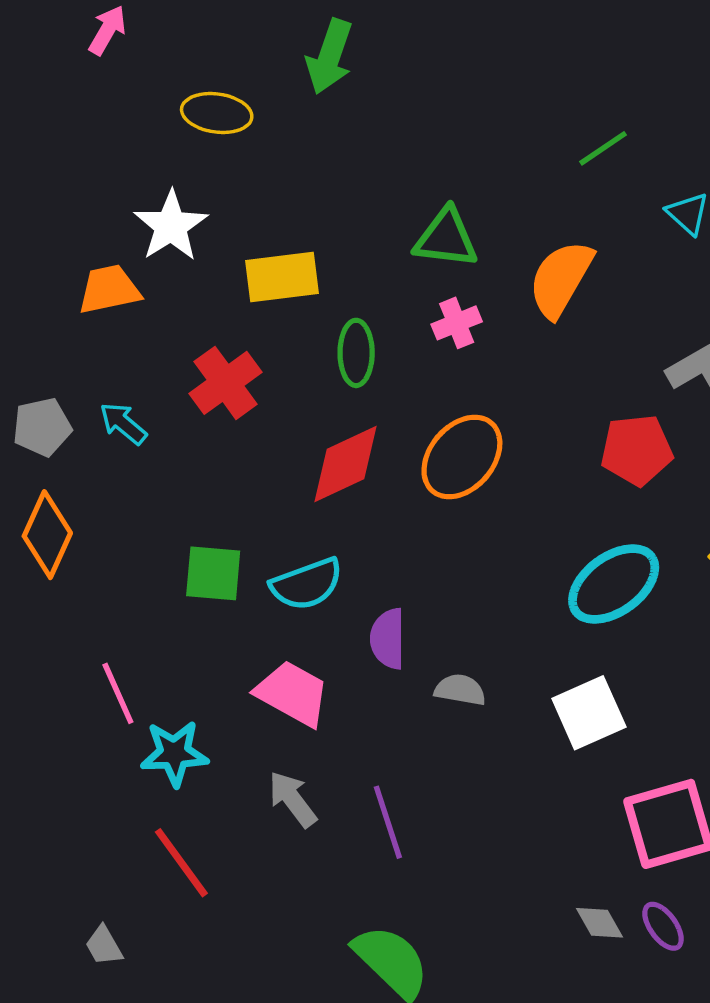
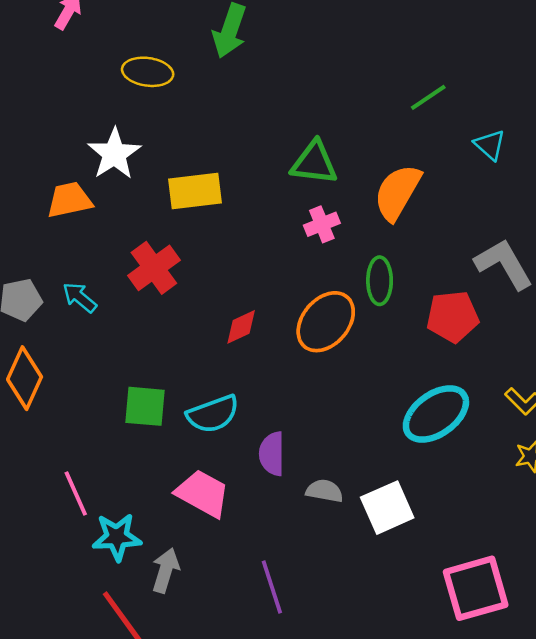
green ellipse: (356, 353) -> (380, 281), moved
red diamond: (345, 464) -> (241, 327), size x0.6
white square: (589, 713) -> (387, 508), moved
gray arrow: (293, 799) -> (166, 570), moved, turned 54

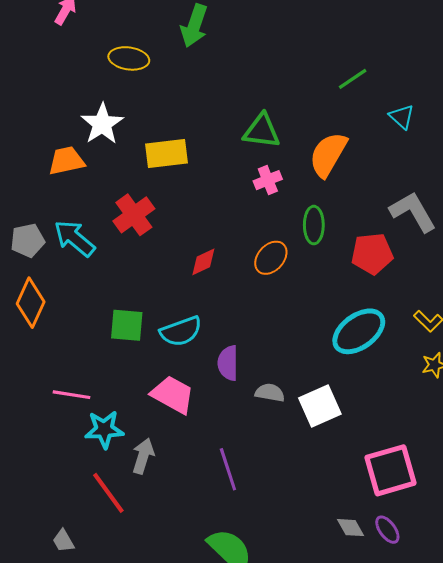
cyan arrow: (80, 297) -> (75, 238), size x1.5
orange ellipse: (326, 322) -> (271, 258), size x0.7
pink line: (76, 493) -> (72, 395), turned -57

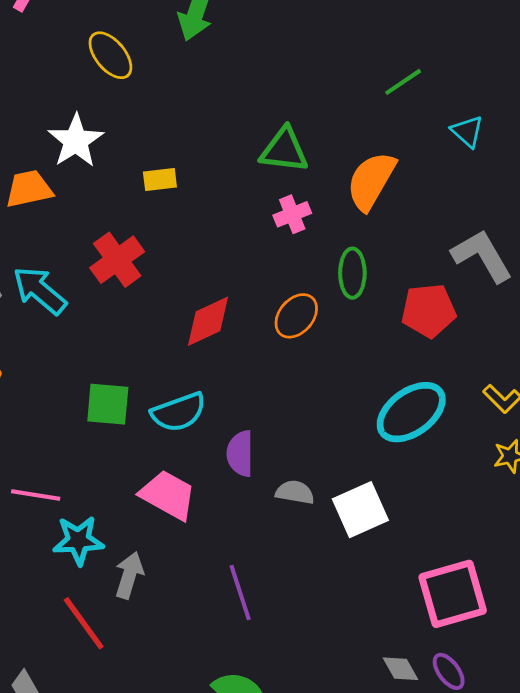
yellow ellipse: (129, 58) -> (110, 55), turned 42
yellow rectangle: (167, 153) -> (160, 180), size x0.6
red diamond: (203, 262) -> (208, 321), size x1.4

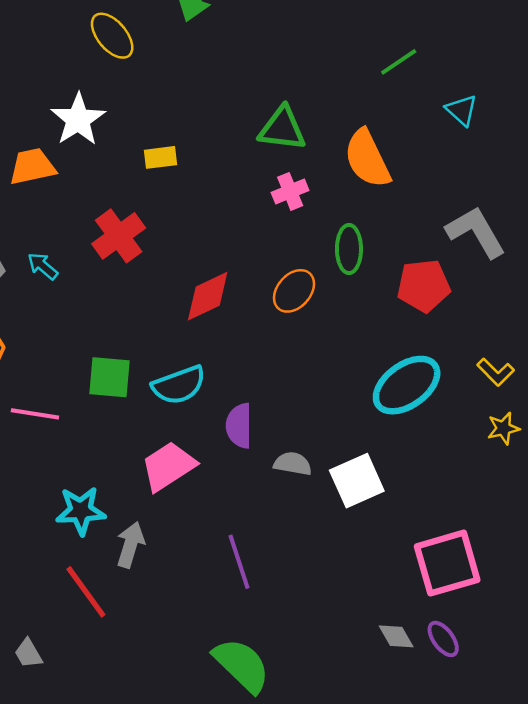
orange semicircle: (371, 181) -> (367, 159), turned -56
cyan arrow: (40, 290) -> (43, 266), size x0.6
pink line: (36, 495) -> (35, 414), moved
pink trapezoid: (168, 495) -> (168, 466), turned -62

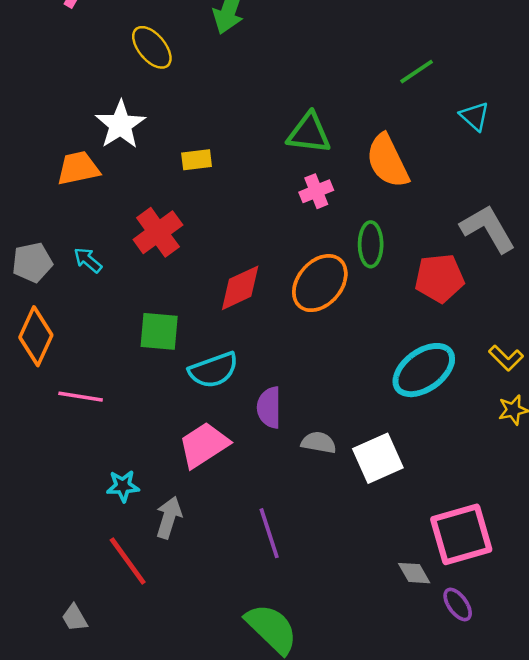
orange ellipse: (294, 291) -> (320, 283), size x1.4
green square: (109, 377) -> (159, 331), moved
cyan star: (81, 511) -> (123, 486), size x0.7
gray diamond: (396, 636) -> (414, 573), moved

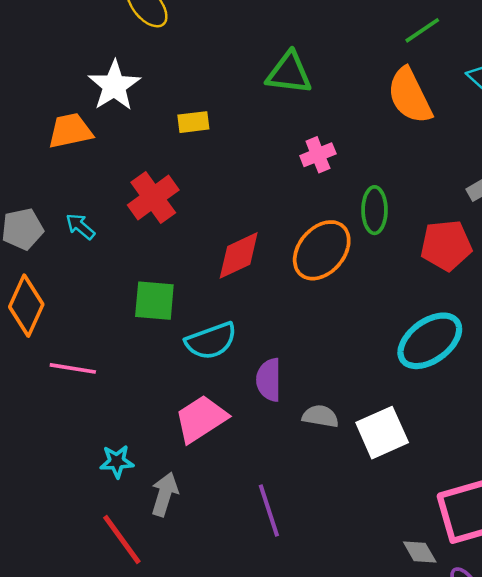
green triangle: (309, 133) -> (289, 73), moved
orange semicircle: (388, 161) -> (410, 96), moved

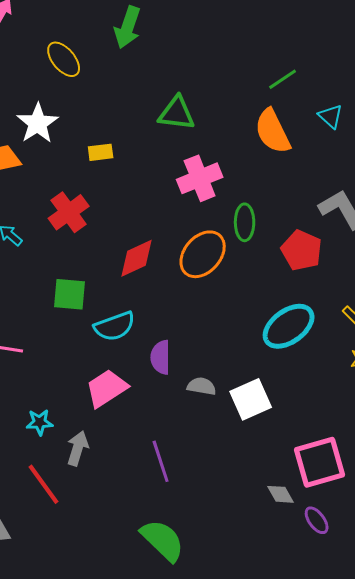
pink cross: (318, 155) -> (200, 178), size x1.6
red pentagon: (446, 245) -> (302, 250), turned 30

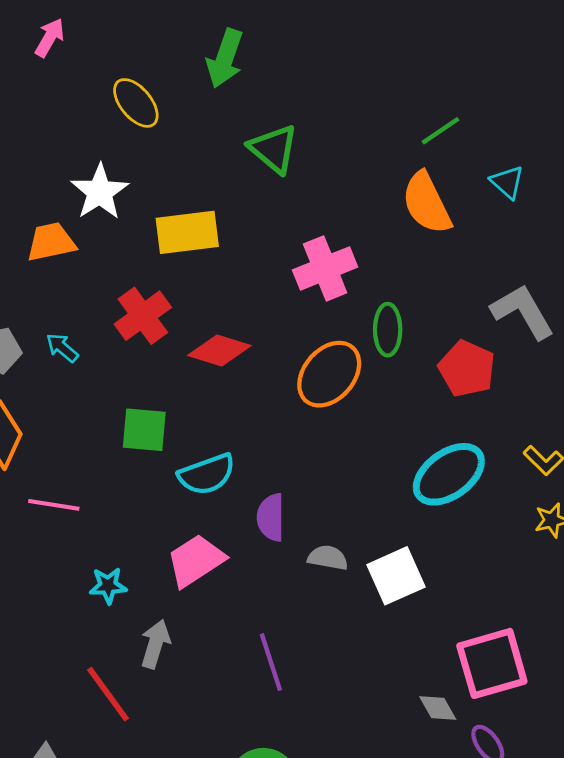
green triangle: (177, 113) -> (274, 149), moved, turned 33
yellow rectangle: (101, 152) -> (187, 232), size x1.8
red diamond: (137, 258) -> (219, 351), moved, turned 42
cyan star: (40, 422) -> (108, 586), moved

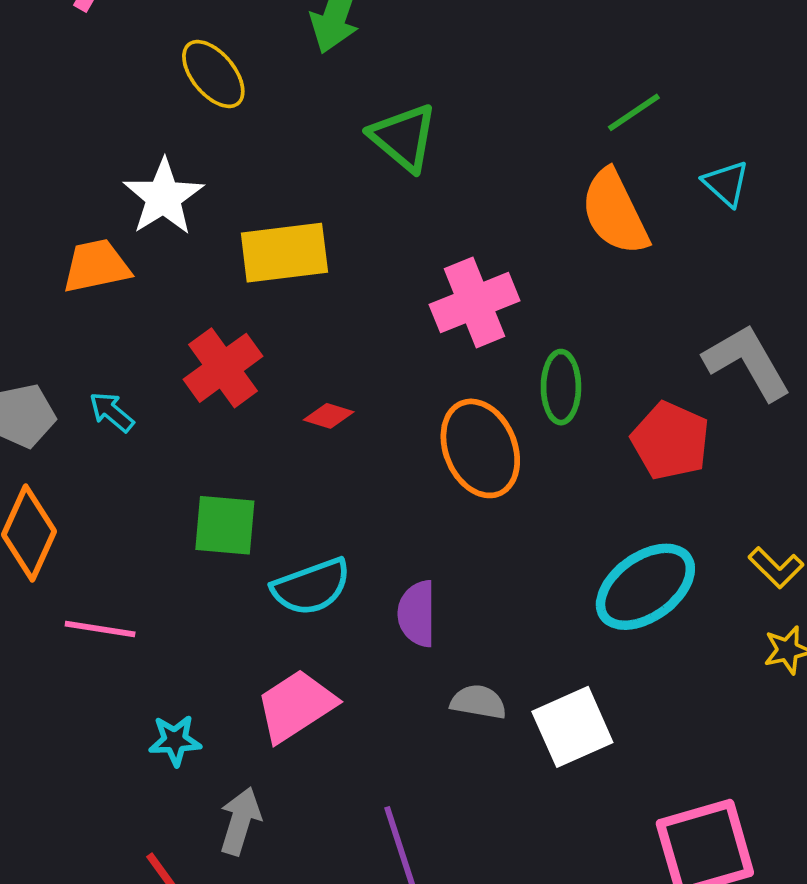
red diamond: (219, 351) -> (329, 416), size x0.6
orange ellipse: (329, 374) -> (480, 448), turned -64
purple semicircle: (271, 517) -> (417, 614), moved

